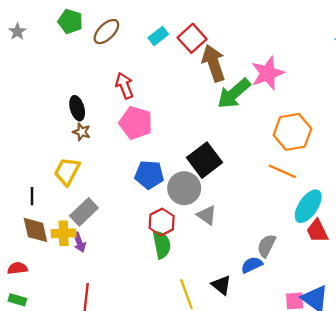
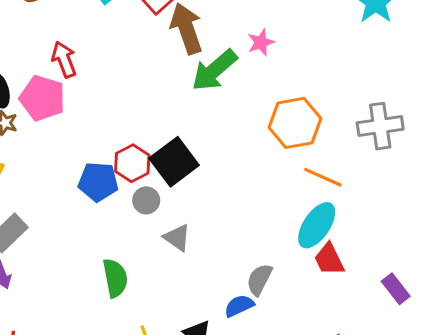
pink star: (268, 73) -> (261, 42), size x0.6
pink pentagon: (136, 123) -> (42, 98), moved
orange line: (282, 171) -> (323, 177), moved
gray circle: (184, 188) -> (146, 200), size x0.6
red hexagon: (162, 222) -> (132, 163), moved

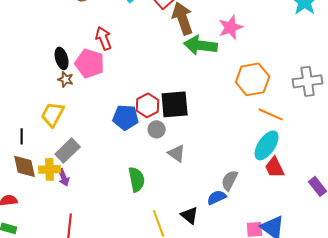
pink star: (261, 42) -> (231, 27), size x1.4
green arrow: (214, 70) -> (201, 45), turned 48
black square: (174, 162) -> (175, 104), turned 32

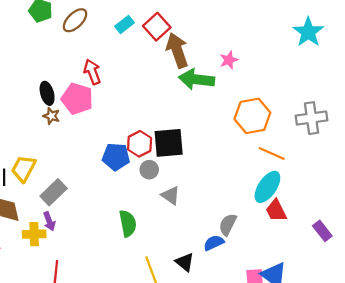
pink star: (231, 27) -> (229, 60), size x0.7
yellow trapezoid: (53, 114) -> (23, 169), moved
yellow cross: (50, 169) -> (34, 234), moved

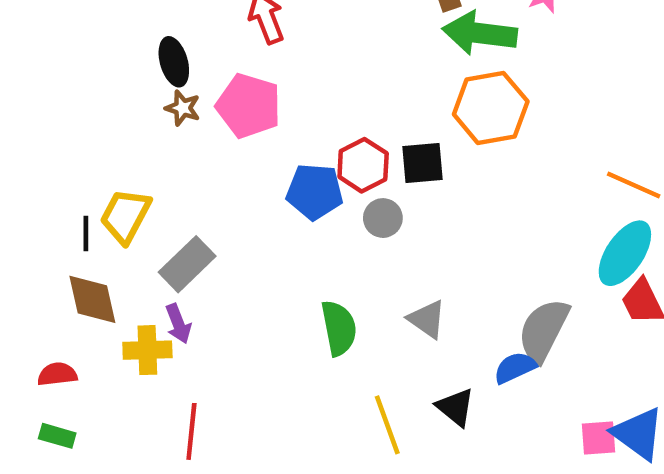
pink pentagon: (77, 99) -> (249, 106), moved
orange hexagon: (252, 116) -> (491, 108), moved
black square: (169, 143) -> (422, 163), size x0.7
gray triangle: (171, 195) -> (427, 319), moved
gray semicircle: (228, 224) -> (544, 330), size x1.4

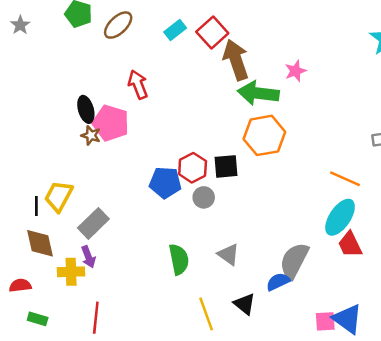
pink pentagon: (249, 106) -> (111, 123), moved
green rectangle: (57, 436) -> (38, 319), moved

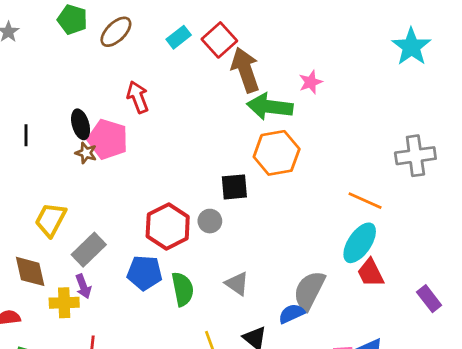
red hexagon: (193, 168) -> (168, 226), moved, size x1.4
blue pentagon: (165, 183) -> (145, 273), moved
black line: (36, 206) -> (26, 135), moved

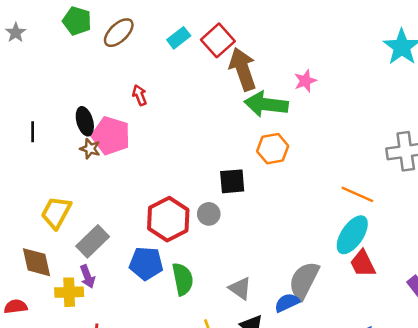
red arrow: (138, 97) -> (140, 95), size x0.7
orange hexagon: (277, 153) -> (273, 149), size x0.7
gray triangle: (237, 284) -> (240, 288), moved

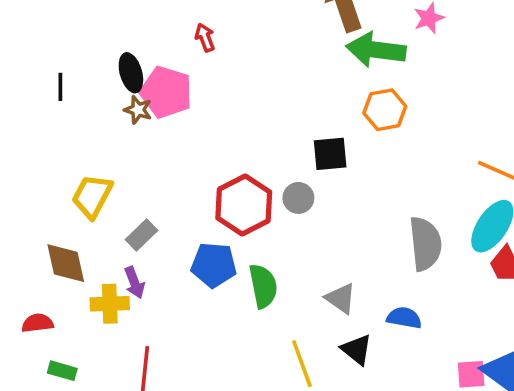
gray rectangle: (93, 241) -> (141, 235), size x0.7
gray semicircle: (304, 280) -> (425, 244), moved, turned 147
blue semicircle: (287, 303) -> (404, 318), turned 35

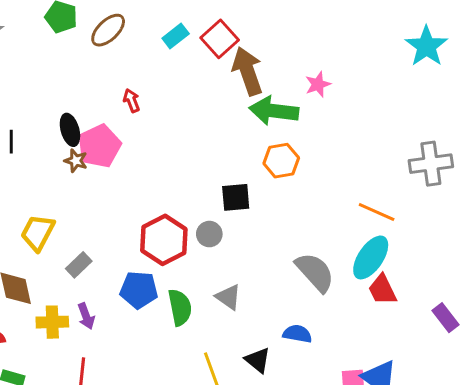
pink pentagon: (166, 92) -> (99, 146), turned 30
gray semicircle: (425, 244) -> (315, 272), turned -36
purple arrow: (134, 283) -> (86, 316), moved
gray triangle: (341, 298) -> (228, 297), moved

